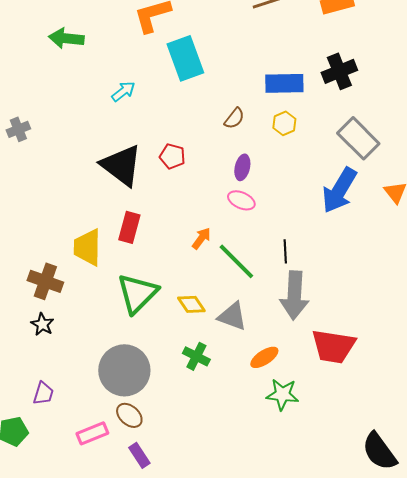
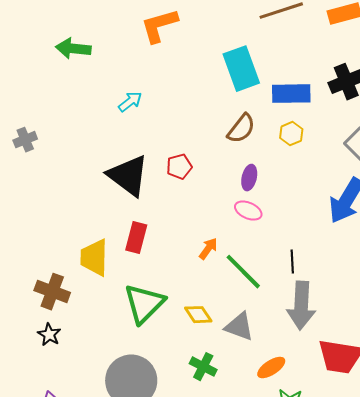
cyan rectangle: (185, 58) -> (241, 69), moved
brown semicircle: (234, 118) -> (241, 129), size x1.4
red pentagon: (172, 156) -> (179, 167), turned -30

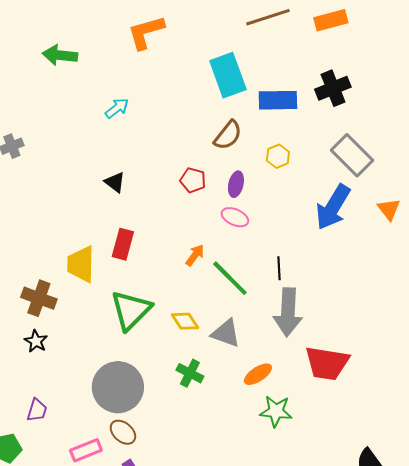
yellow hexagon: (291, 134) -> (278, 156), moved
red pentagon: (179, 167) -> (193, 180), moved, turned 30
black triangle: (128, 176) -> (115, 182), size x0.5

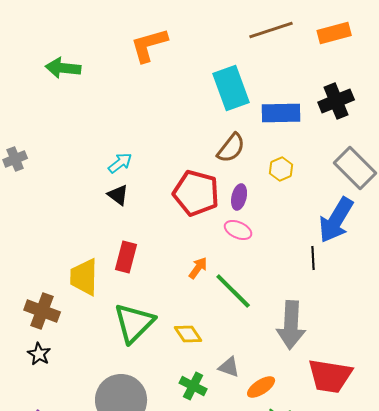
cyan arrow: (117, 108) -> (120, 163), moved
red pentagon: (193, 180) -> (196, 193), size x1.8
black line: (279, 268) -> (313, 258), moved
gray triangle: (226, 333) -> (229, 367), moved, size x0.7

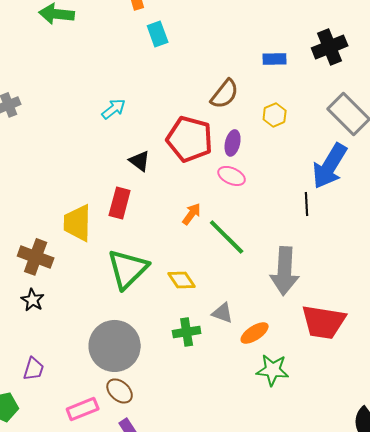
cyan rectangle: (231, 88) -> (158, 34), moved, size x0.6
blue rectangle: (281, 113) -> (275, 59), size x0.6
black triangle: (118, 195) -> (140, 161), moved
green cross: (193, 386) -> (187, 332), turned -36

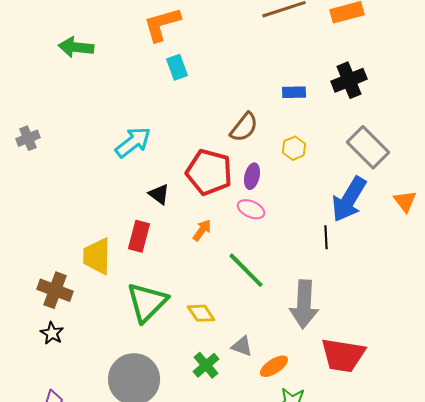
cyan arrow: (114, 109) -> (133, 142), size x1.5
orange arrow: (192, 214) -> (202, 230), moved
green cross: (187, 332) -> (206, 365), turned -32

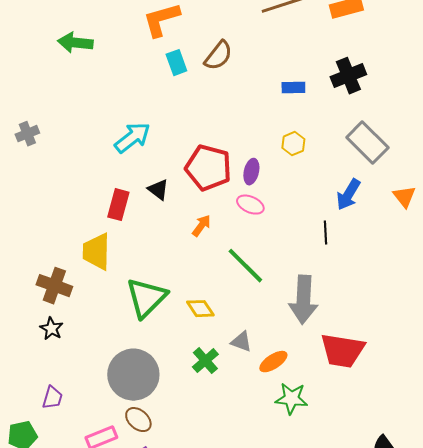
brown semicircle: (244, 127) -> (218, 56), moved
blue arrow: (349, 199) -> (348, 195), size x0.7
red rectangle: (139, 236) -> (118, 205), moved

